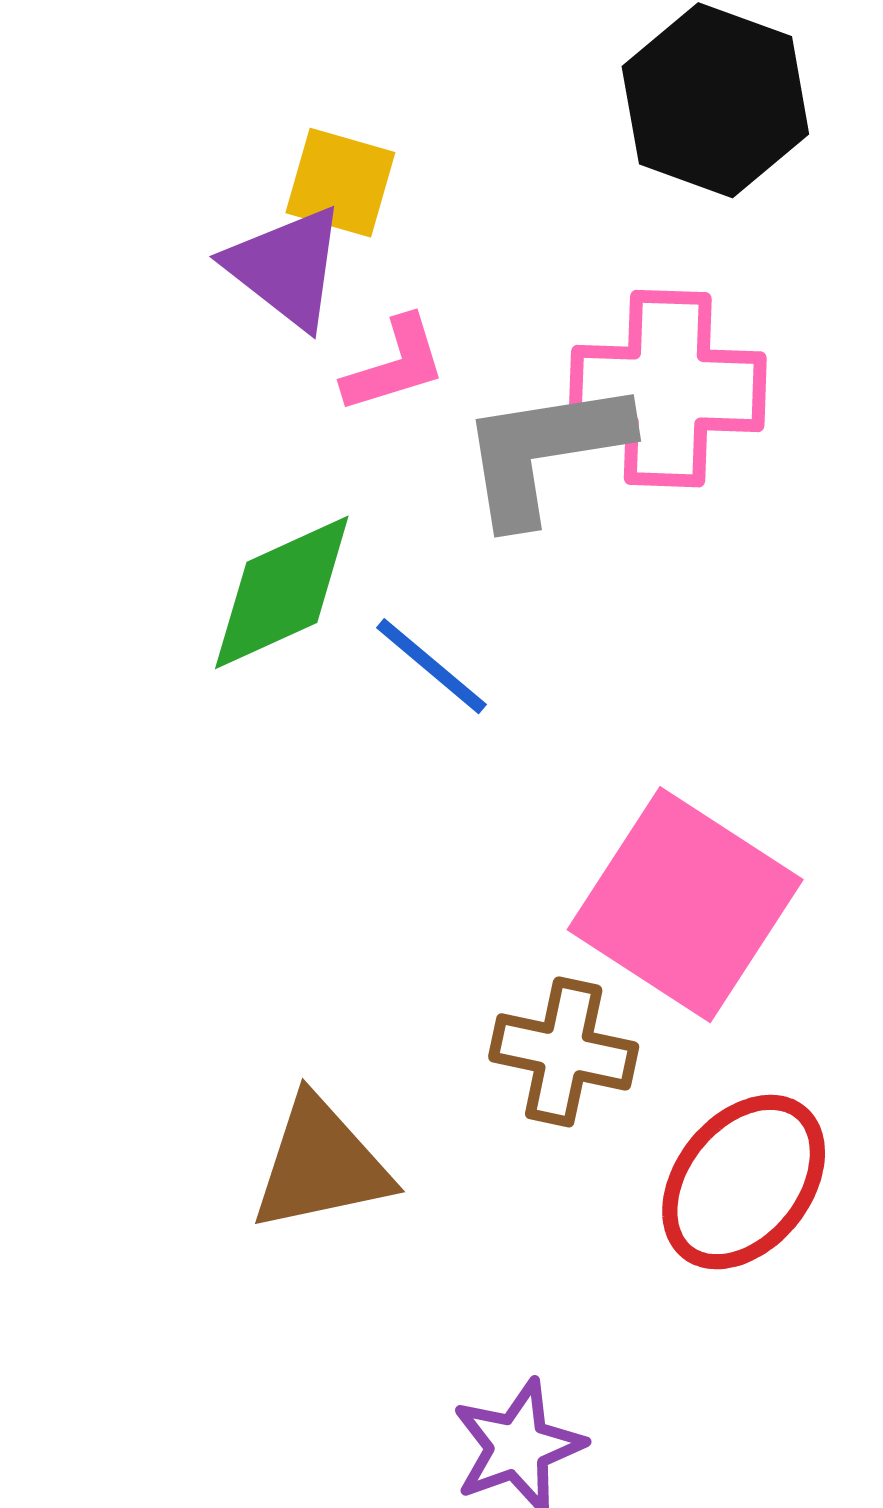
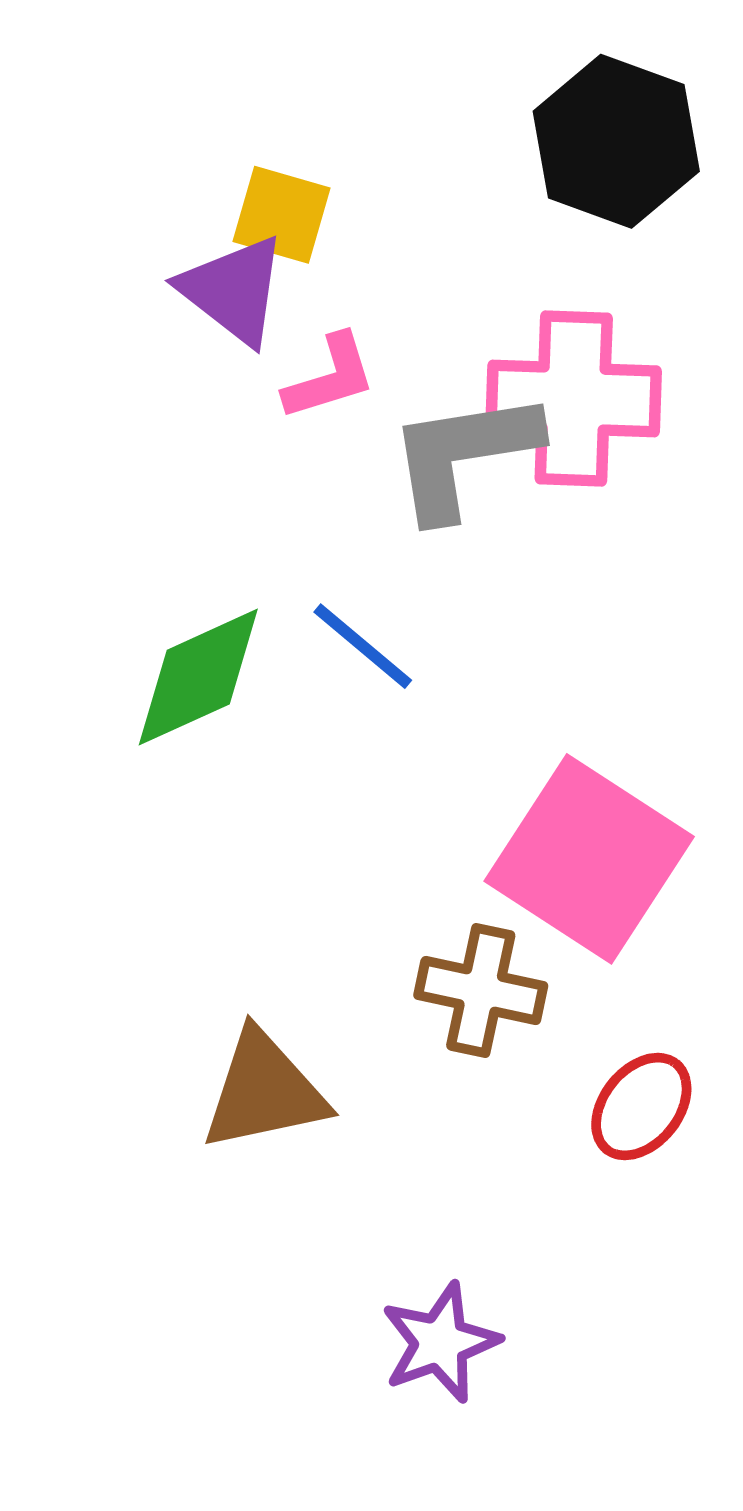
green diamond: (282, 592) -> (198, 677), moved
red ellipse: (744, 1182) -> (641, 1107), size x0.7

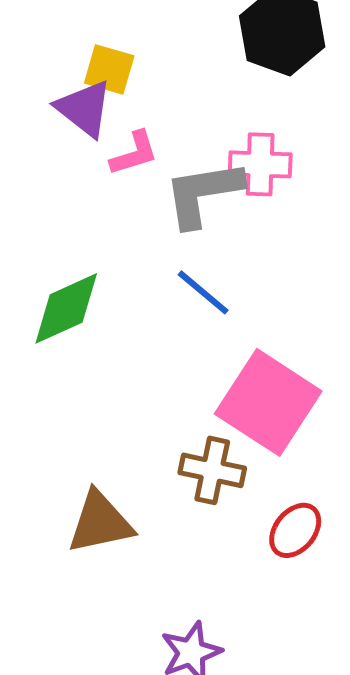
pink cross: (574, 399) -> (260, 164), size x0.7
blue line: (363, 646) -> (203, 292), moved

